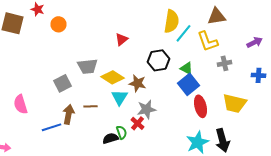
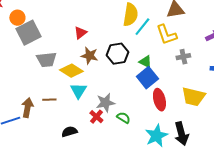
gray square: (62, 83) -> (28, 33), moved, size x1.4
brown star: (138, 83) -> (89, 56), moved
green semicircle: (122, 132) -> (123, 118), moved, turned -40

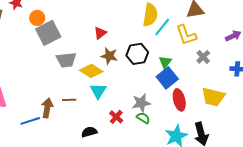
gray cross: (183, 57) -> (203, 57), turned -32
green triangle: (145, 62) -> (165, 62), turned 40
gray star: (105, 103) -> (141, 103), moved

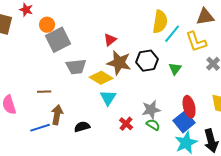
brown star: (109, 56) -> (119, 63), size x1.4
blue square: (167, 78) -> (184, 122), moved
brown line: (69, 100) -> (44, 92), moved
black semicircle: (89, 132) -> (82, 127), moved

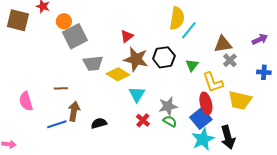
brown triangle: (205, 17) -> (223, 44), moved
yellow L-shape: (196, 42) -> (213, 82), moved
cyan triangle: (108, 98) -> (137, 94), moved

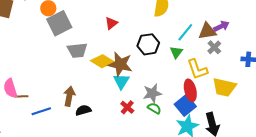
cyan line: (189, 30) -> (185, 32), moved
purple arrow: (260, 39) -> (221, 26), moved
brown star: (136, 59) -> (120, 64), moved
brown line: (61, 88) -> (21, 96), moved
brown arrow: (74, 111) -> (69, 96), moved

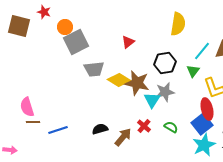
cyan triangle: (121, 81) -> (152, 100), moved
gray star: (152, 93) -> (165, 92), moved
brown line: (21, 96) -> (33, 122), moved
brown arrow: (69, 96) -> (123, 137), moved, turned 30

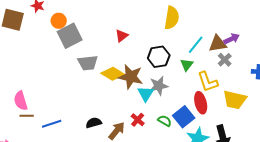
blue square: (202, 124) -> (184, 117), moved

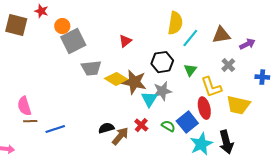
purple arrow: (232, 39) -> (247, 44), moved
brown triangle: (218, 44) -> (221, 35), moved
cyan line: (196, 45) -> (190, 38), moved
black semicircle: (94, 123) -> (106, 128), moved

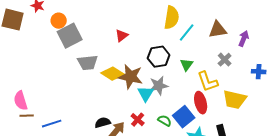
purple arrow: (247, 44) -> (244, 39), turned -42

